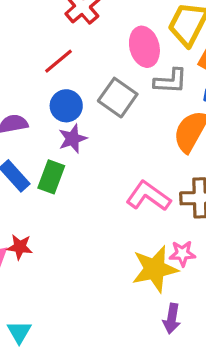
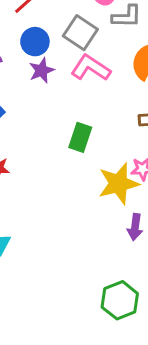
green rectangle: (51, 177) -> (80, 137), moved
pink L-shape: (148, 196) -> (91, 68), moved

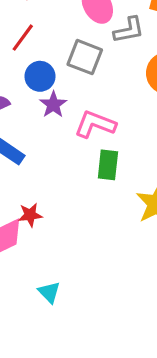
pink L-shape: (91, 68) -> (95, 124), moved

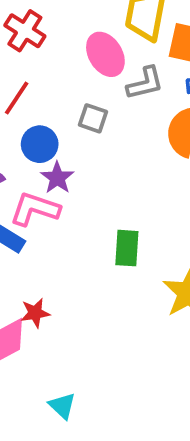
gray square: (85, 57) -> (93, 118), size x0.7
pink L-shape: (95, 124) -> (35, 209), moved

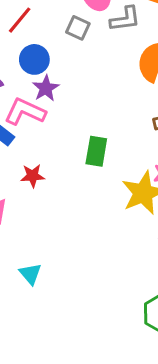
gray square: (93, 118) -> (78, 28), moved
red star: (35, 313) -> (33, 176), moved

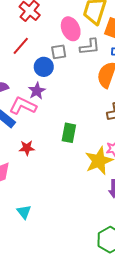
gray square: (78, 28) -> (59, 52), turned -35
blue circle: (34, 59) -> (44, 67), moved

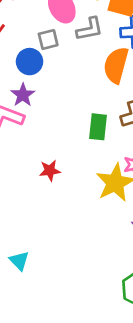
green rectangle: (69, 133) -> (98, 127), moved
red star: (27, 148) -> (50, 171), moved

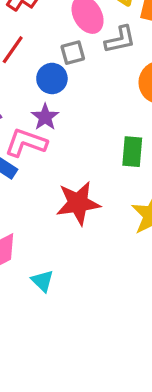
red star: (50, 171) -> (78, 203), size x1.8
cyan triangle: (19, 261) -> (42, 281), moved

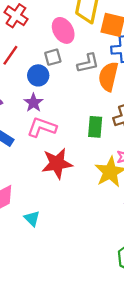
gray L-shape: (120, 40) -> (88, 63), moved
pink L-shape: (26, 143) -> (42, 127), moved

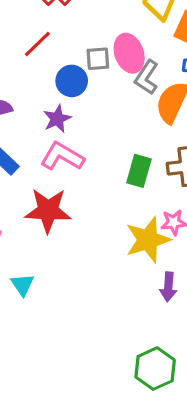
pink ellipse: (63, 30) -> (129, 53), moved
gray L-shape: (88, 63) -> (147, 77), turned 125
red star: (57, 163) -> (48, 210), moved

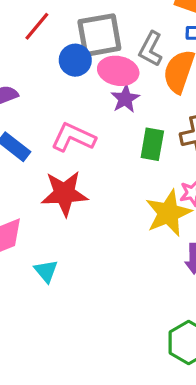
pink ellipse: (129, 53) -> (118, 71), moved, turned -54
gray square: (98, 59) -> (99, 35), size x1.8
purple star: (57, 119) -> (125, 99), moved

